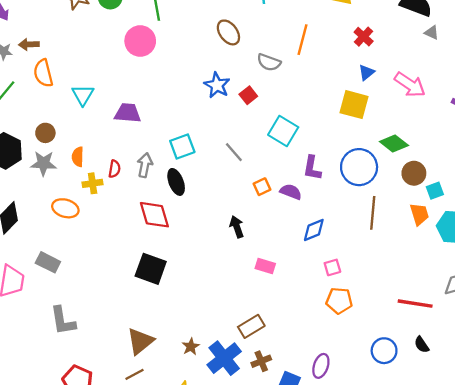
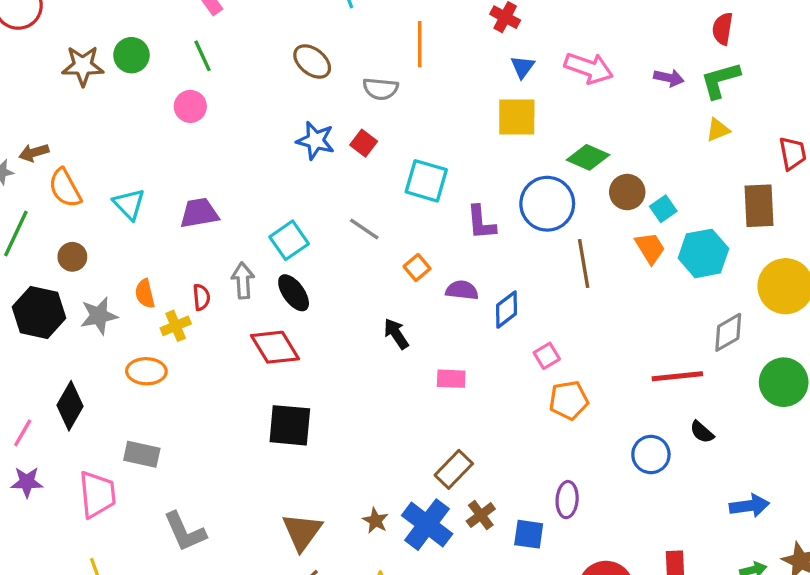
pink circle: (140, 41) -> (190, 106), size x0.7
brown circle: (45, 133) -> (72, 257), moved
purple semicircle: (291, 192) -> (462, 290), moved

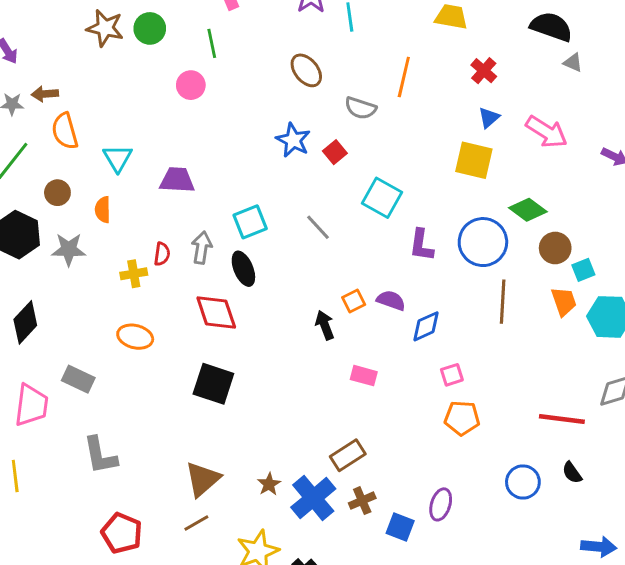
orange square: (417, 268) -> (354, 301), moved
orange semicircle: (145, 294) -> (103, 210), moved
orange ellipse: (146, 371) -> (135, 337), moved

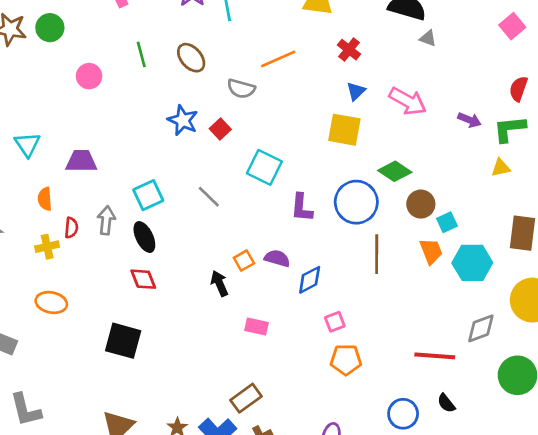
green line: (212, 43) -> (141, 54), moved
orange line: (404, 77) -> (278, 59), turned 56
orange semicircle: (103, 210) -> (45, 199), moved
red diamond: (216, 313) -> (143, 279), moved, size x0.7

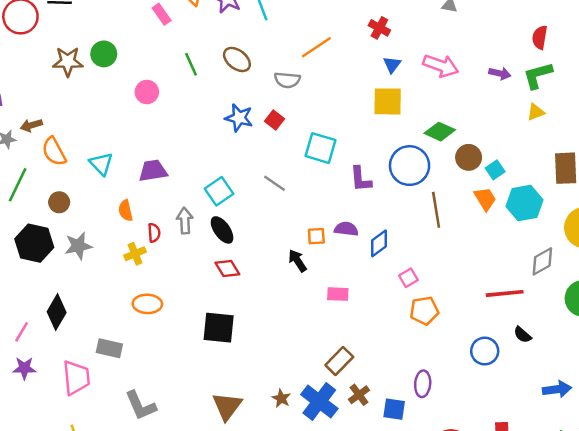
orange square: (244, 261) -> (316, 236), turned 36

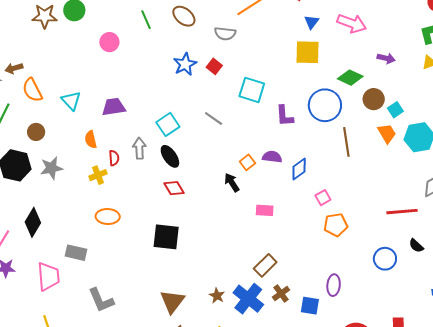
purple arrow: (500, 73) -> (386, 58), moved
blue star: (239, 118) -> (185, 64), turned 30
orange square: (316, 236) -> (247, 162), turned -35

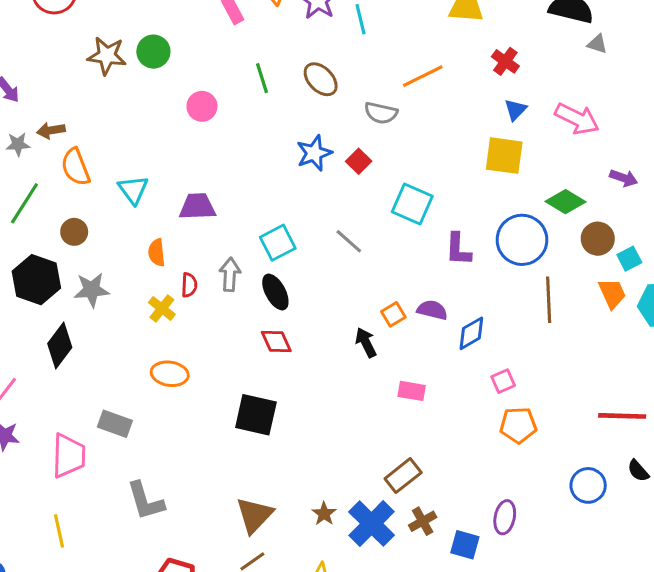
yellow cross: (98, 175) -> (162, 308), turned -36
black diamond: (33, 222) -> (60, 346), moved

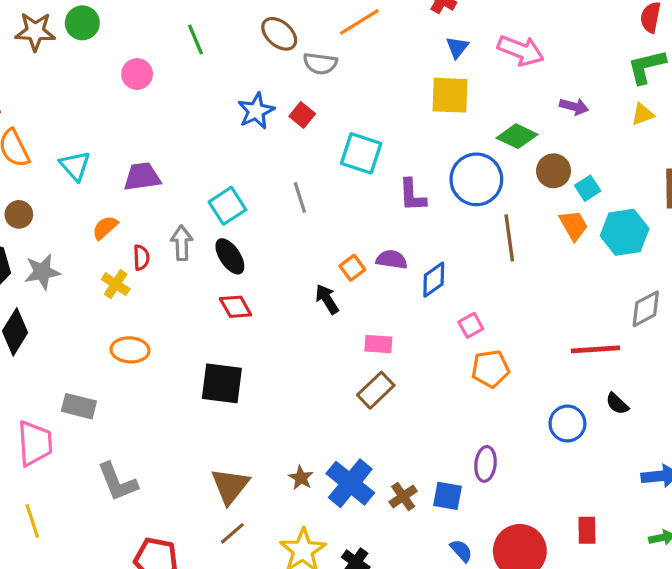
brown ellipse: (321, 79) -> (279, 34), moved
gray line: (349, 241) -> (300, 197), turned 36
orange semicircle: (157, 253) -> (105, 228), turned 60
brown rectangle: (403, 476) -> (376, 390), moved
brown cross: (423, 521) -> (403, 496), moved

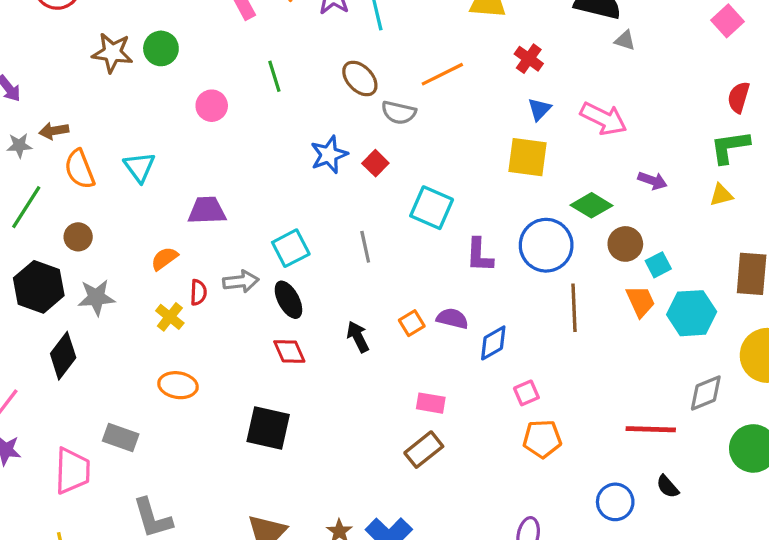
cyan triangle: (75, 166) -> (139, 167), moved
gray arrow: (182, 243) -> (241, 281), turned 80
black arrow: (327, 299) -> (358, 337), moved

